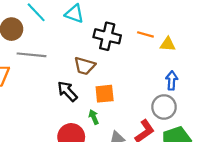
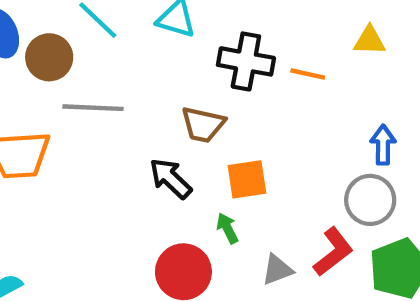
orange line: (145, 34) -> (308, 74), moved
yellow triangle: (168, 44) -> (370, 41), moved

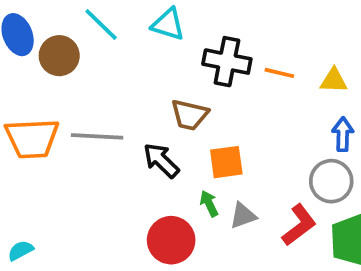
yellow triangle: (370, 41) -> (334, 81), moved
gray line: (93, 108) -> (97, 136), moved
gray triangle: (277, 270) -> (243, 216), moved

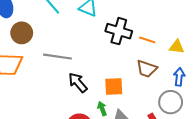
brown circle: (59, 56) -> (22, 33), moved
brown trapezoid: (190, 115) -> (147, 69), moved
gray line: (97, 136) -> (58, 57), moved

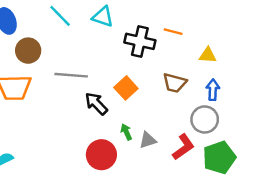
orange line: (147, 40) -> (173, 32), moved
orange square: (114, 87) -> (126, 88), moved, turned -36

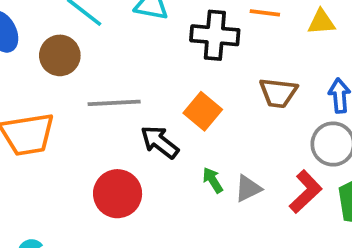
brown circle: (28, 51) -> (60, 55), moved
yellow triangle: (208, 55) -> (321, 22), moved
red circle: (101, 155) -> (118, 194), moved

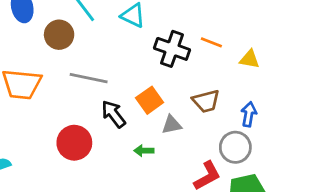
brown trapezoid: (278, 93) -> (206, 101), turned -36
green arrow: (213, 180) -> (144, 151), turned -72
gray triangle: (248, 188) -> (172, 125), moved

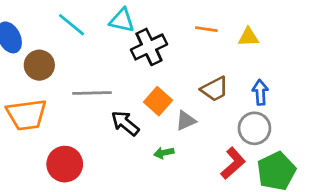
brown circle: (59, 35) -> (39, 65), moved
black cross: (172, 49) -> (149, 47), moved, turned -32
red circle: (74, 143) -> (65, 164), moved

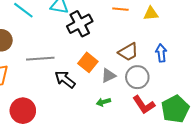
gray circle: (254, 128) -> (137, 77), moved
green arrow: (164, 153) -> (103, 102), moved
red L-shape: (233, 163) -> (144, 105), turned 100

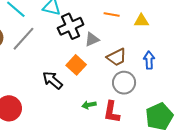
gray line: (40, 59) -> (24, 39), moved, turned -48
gray triangle: (108, 76) -> (92, 39), moved
red L-shape: (144, 105) -> (112, 112), moved, turned 40

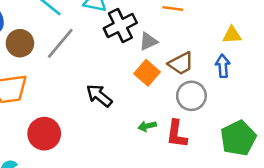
yellow triangle: (141, 21) -> (232, 35), moved
orange square: (76, 65) -> (147, 73), moved

